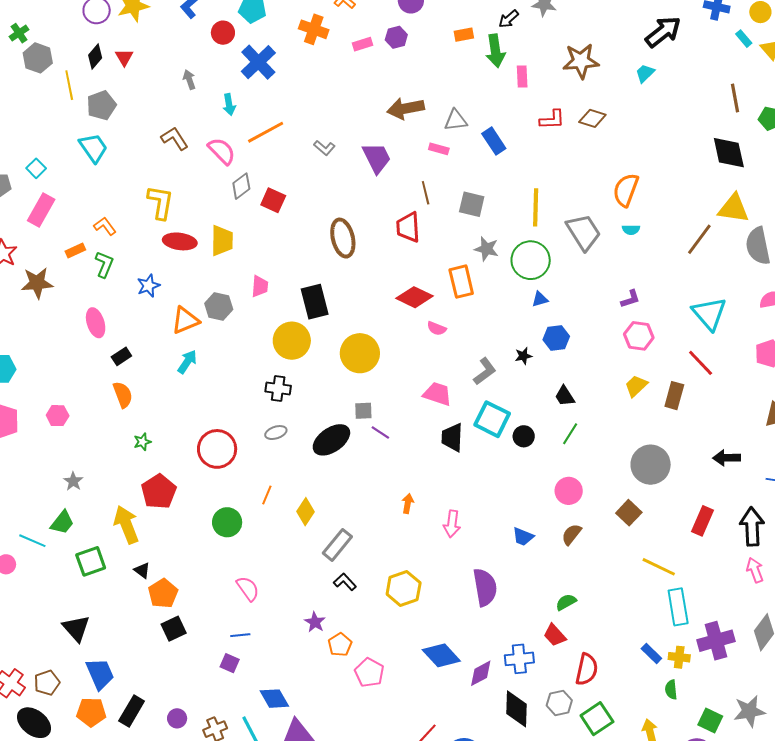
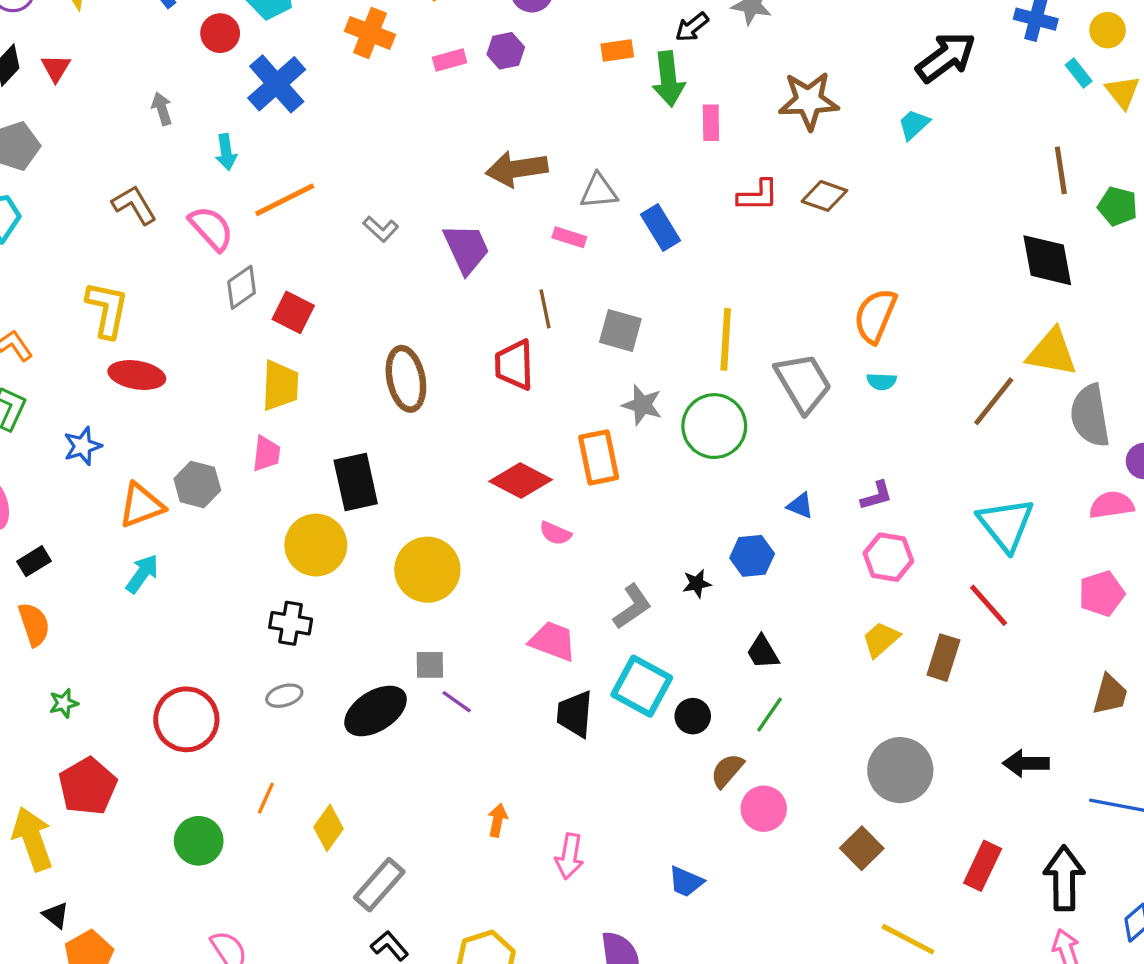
yellow trapezoid: (222, 240) -> (280, 386), moved
blue triangle: (540, 299) -> (800, 506), moved, turned 36
brown semicircle: (571, 534) -> (727, 771), moved

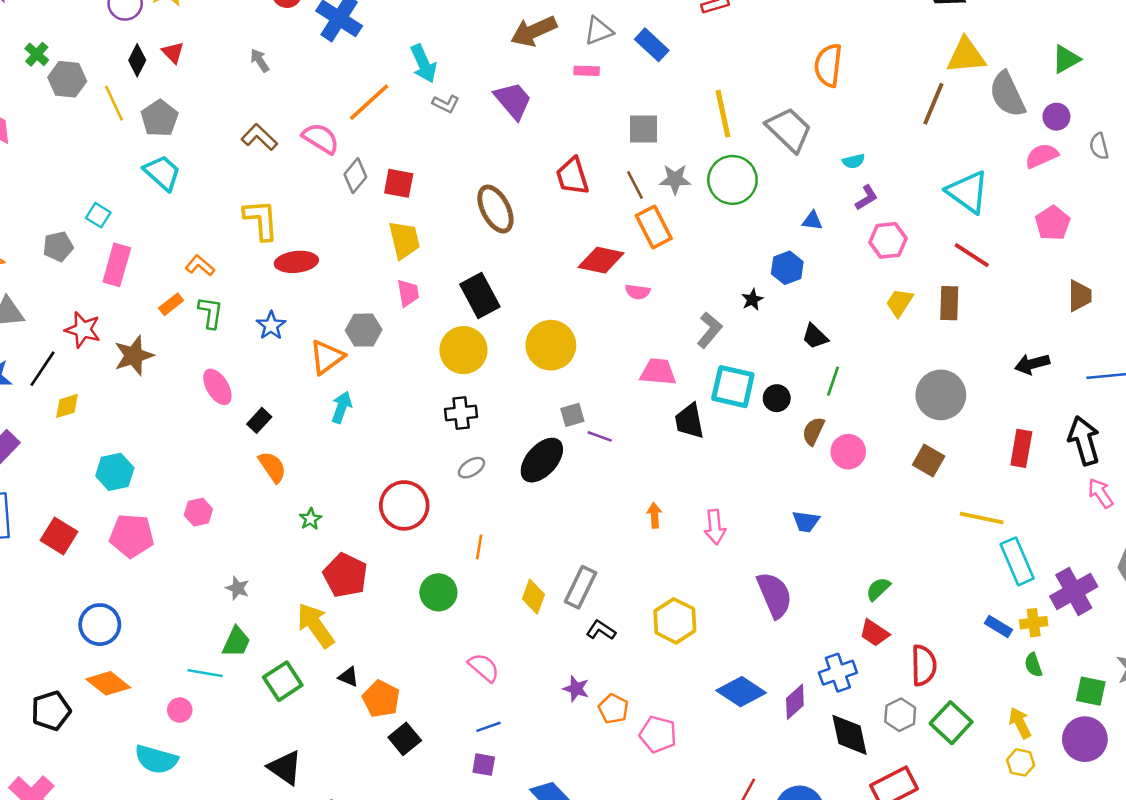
cyan arrow: (226, 152) -> (423, 64), moved, size x1.4
brown line: (545, 309) -> (635, 185), moved
cyan semicircle: (882, 382) -> (854, 161), moved
yellow diamond: (328, 828) -> (533, 597), moved

